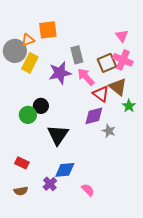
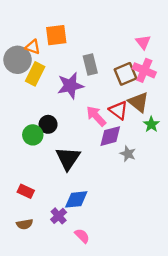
orange triangle: (28, 40) -> (33, 47), turned 40
pink arrow: (86, 77) -> (96, 116), moved
pink semicircle: (88, 190) -> (82, 236), moved

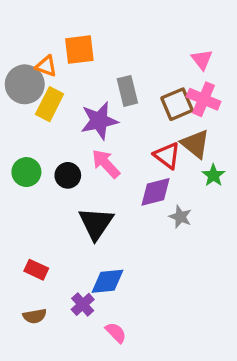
pink arrow: (96, 116) -> (106, 164), moved
green circle: (33, 135) -> (26, 172), moved

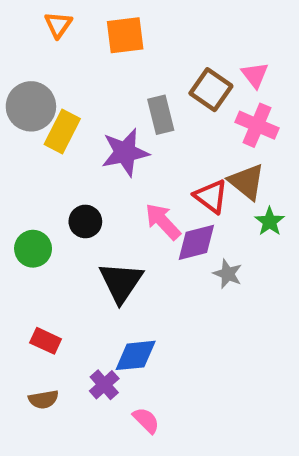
orange square: (79, 50) -> (125, 35), moved
orange triangle: (46, 66) -> (58, 25), moved, turned 45
brown square: (177, 104) -> (211, 90), moved, turned -32
pink arrow: (106, 164) -> (163, 221), moved
green circle: (26, 172) -> (33, 249), moved

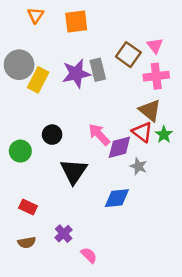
pink cross: (257, 125) -> (156, 76), turned -30
purple star: (125, 152) -> (76, 74), moved
red triangle: (211, 196) -> (142, 132), moved
blue diamond: (136, 355) -> (117, 198), moved

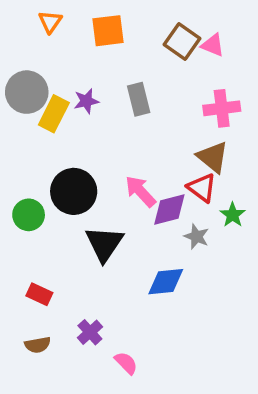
pink triangle: (155, 46) -> (213, 45), moved, turned -30
brown square: (128, 55) -> (182, 42), moved
purple star: (76, 74) -> (86, 101), moved, size x0.6
black circle: (52, 135) -> (74, 191), size x1.6
green star: (164, 135) -> (233, 215), moved

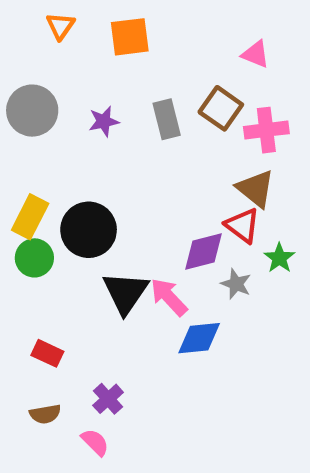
brown square: (182, 42) -> (221, 108), moved
yellow rectangle: (54, 114) -> (30, 217), moved
pink arrow: (140, 191) -> (169, 297), moved
pink semicircle: (126, 363) -> (95, 442), moved

